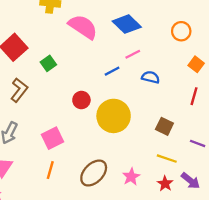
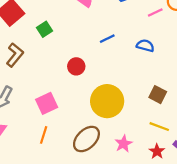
pink line: (133, 54) -> (155, 12), moved
yellow circle: (114, 116) -> (107, 101), moved

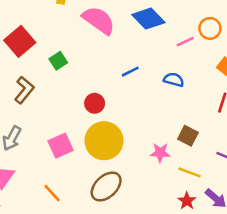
yellow circle: (107, 101) -> (104, 141), moved
orange line: (44, 135) -> (52, 193), moved, turned -60
pink star: (124, 144) -> (160, 153), moved, turned 30

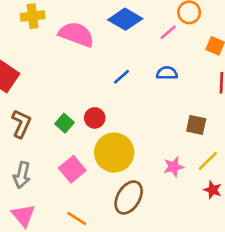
green square: (58, 61) -> (64, 123), moved
pink star: (160, 153) -> (174, 167), moved
yellow line: (190, 172) -> (208, 161), turned -50

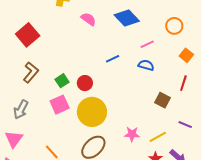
pink line: (168, 32) -> (147, 44), moved
pink semicircle: (76, 34) -> (89, 19), size x0.6
brown square: (196, 125) -> (163, 100), moved
pink square: (72, 169) -> (60, 105), moved

